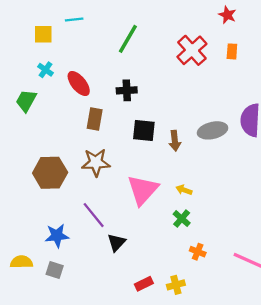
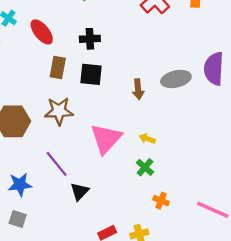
black square: (144, 130) -> (91, 74), moved

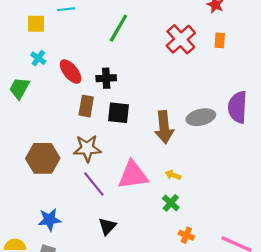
black cross: (90, 39) -> (106, 78), moved
brown arrow: (138, 89) -> (164, 127), size x1.6
pink triangle: (106, 139) -> (133, 175), turned 40
purple line: (57, 164) -> (94, 184), moved

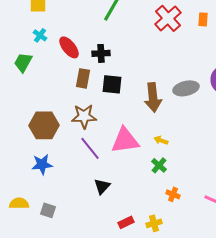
blue star: (49, 220) -> (42, 164), moved

